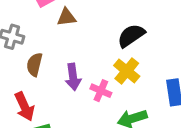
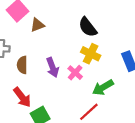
black semicircle: (131, 36) -> (88, 27), turned -80
pink cross: (101, 91) -> (75, 73), turned 32

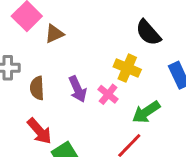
black semicircle: (88, 27) -> (148, 33), moved

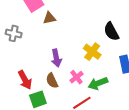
brown semicircle: (37, 88) -> (52, 81), moved, turned -35
pink cross: (108, 94) -> (76, 77), moved

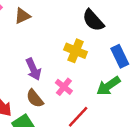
brown triangle: (49, 18) -> (22, 16), moved
green arrow: (98, 83) -> (108, 86), moved

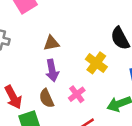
brown triangle: (22, 16) -> (51, 43), moved

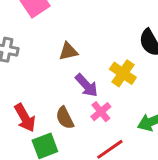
purple arrow: (52, 70) -> (87, 85), moved, turned -30

